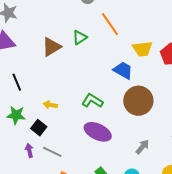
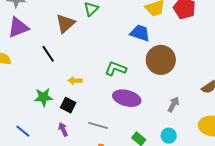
black line: (17, 82) -> (48, 54), moved
gray line: (52, 152) -> (98, 125), moved

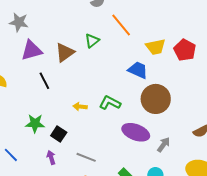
purple triangle: (18, 27) -> (32, 50), moved
yellow arrow: (75, 81) -> (80, 107), moved
purple ellipse: (127, 98) -> (136, 132), moved

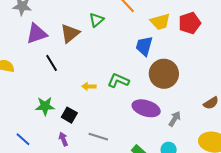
red pentagon: (185, 50) -> (190, 23), turned 30
blue trapezoid: (138, 70) -> (144, 46), turned -95

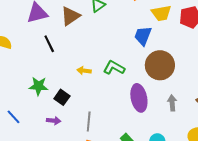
purple ellipse: (146, 108) -> (139, 98), turned 56
gray arrow: (175, 119) -> (172, 103), moved, turned -42
gray line: (98, 137) -> (89, 122), turned 72
purple arrow: (63, 139) -> (54, 121), turned 112

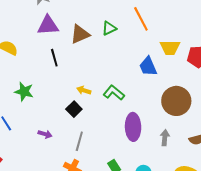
blue trapezoid: (143, 36) -> (148, 66), turned -55
brown circle: (160, 65) -> (176, 101), moved
green star: (39, 86) -> (24, 92), moved
black square: (62, 97) -> (74, 109), moved

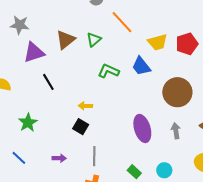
brown triangle: (80, 34) -> (66, 40), moved
green star: (24, 92) -> (28, 123), turned -30
green L-shape: (114, 93) -> (108, 71), moved

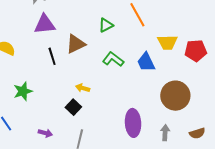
brown triangle: (66, 40) -> (76, 44), moved

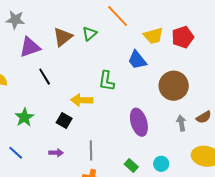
brown triangle: (76, 44) -> (63, 37), moved
green L-shape: (113, 59) -> (107, 81), moved, turned -105
yellow arrow: (83, 88) -> (82, 100), size x1.5
black square: (73, 107) -> (64, 120), moved
gray arrow: (165, 133) -> (181, 123), moved

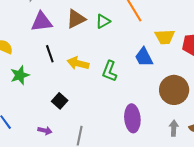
yellow arrow: (82, 100) -> (78, 63), moved
green star: (24, 117) -> (20, 75), moved

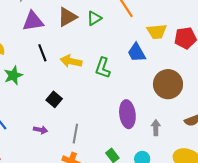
gray arrow: (174, 128) -> (156, 128), moved

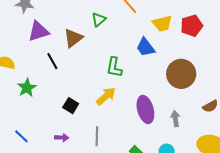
brown triangle: (67, 17) -> (73, 38), moved
yellow arrow: (71, 61) -> (106, 96), moved, turned 135

